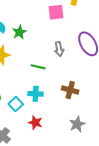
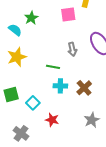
green star: (19, 32) -> (31, 18), moved
brown cross: (70, 90) -> (84, 88), turned 35
cyan cross: (36, 94) -> (60, 86), moved

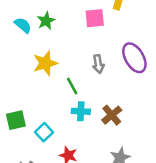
cyan semicircle: (15, 30) -> (23, 25), moved
yellow star: (17, 57) -> (45, 63), moved
green line: (53, 67) -> (72, 86), turned 48

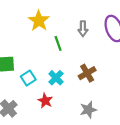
yellow star: (45, 63) -> (39, 21), turned -30
cyan cross: (81, 111) -> (56, 78), moved, turned 32

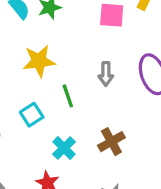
yellow star: (39, 21) -> (39, 61), turned 30
cyan square: (28, 78) -> (32, 115), moved

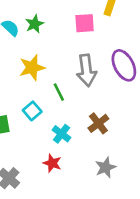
gray arrow: (106, 74) -> (86, 70), size x1.6

